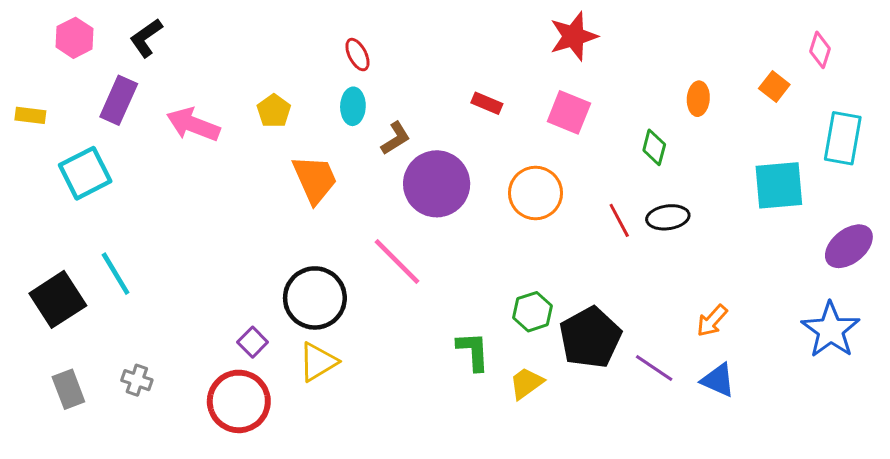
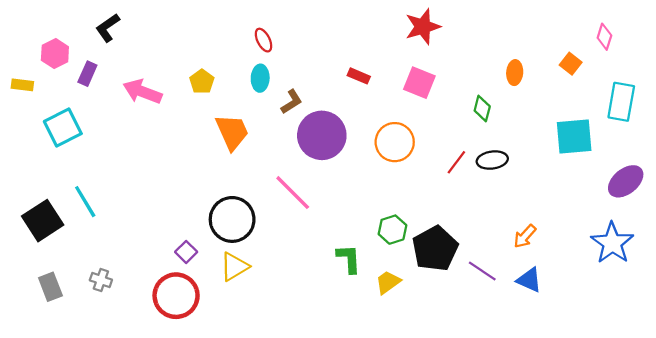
pink hexagon: (75, 38) -> (55, 54), moved
purple rectangle: (119, 100) -> (87, 74), size x0.7
red line: (619, 220) -> (456, 162), turned 65

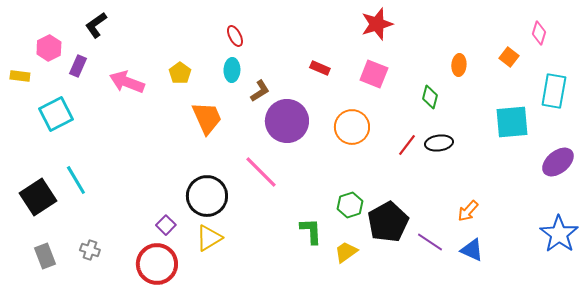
blue star: (612, 243) -> (559, 234), moved

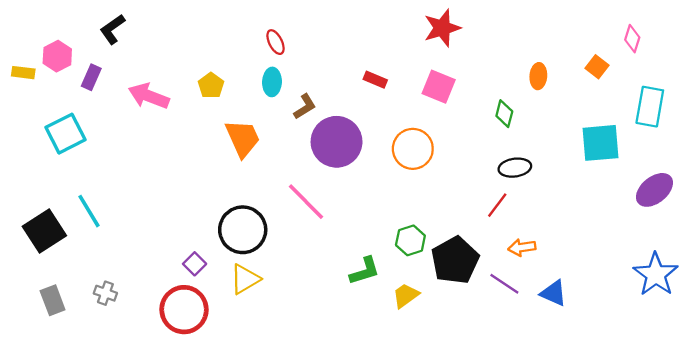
yellow rectangle: (20, 76) -> (23, 73), moved
red line: (407, 145) -> (497, 205), moved
orange arrow: (468, 211) -> (522, 247), moved, turned 40
green L-shape: (311, 231) -> (365, 271), turned 76

